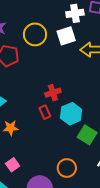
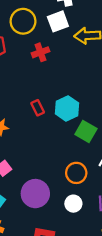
red cross: (53, 93) -> (40, 52), moved
orange circle: (67, 168) -> (76, 173), moved

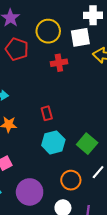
cyan hexagon: (67, 108) -> (53, 142), moved

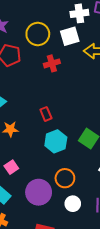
orange circle: (71, 180) -> (65, 178), moved

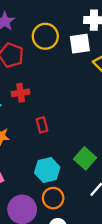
red cross: (52, 63) -> (21, 93), moved
cyan hexagon: (56, 141) -> (47, 170), moved

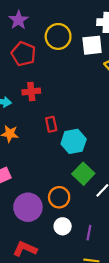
green square: (85, 158) -> (83, 174), moved
cyan hexagon: (47, 170) -> (74, 141), moved

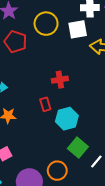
red cross: (31, 92) -> (60, 80), moved

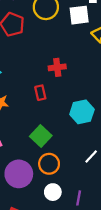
cyan hexagon: (67, 119) -> (82, 112), moved
green square: (78, 148) -> (41, 136), moved

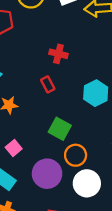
red cross: (57, 67) -> (58, 54), turned 35
white circle: (53, 192) -> (87, 183), size x1.5

